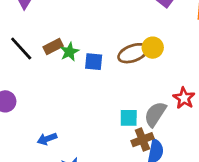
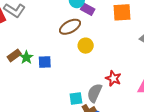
brown ellipse: (133, 53) -> (70, 27), moved

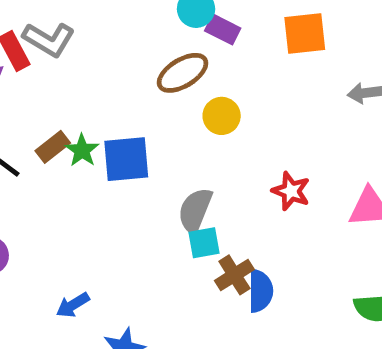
blue square: (45, 62) -> (126, 159), size x1.5
gray semicircle: (95, 93) -> (195, 210), moved

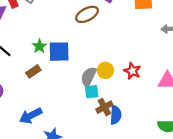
yellow circle: (222, 116) -> (105, 70), moved
brown rectangle: (53, 147) -> (33, 71), moved
blue arrow: (73, 305) -> (31, 116), size x1.5

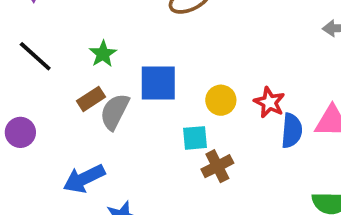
blue square: (59, 52) -> (158, 83), moved
gray semicircle: (89, 77) -> (115, 112), moved
blue semicircle: (116, 115) -> (292, 131), moved

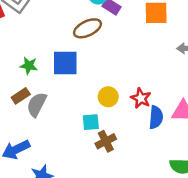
green star: (103, 54) -> (29, 66), turned -30
blue square: (158, 83) -> (65, 63), moved

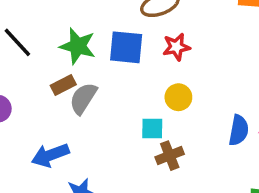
green star: (29, 66) -> (78, 46), size x1.5
red star: (141, 98) -> (176, 47), moved, turned 30

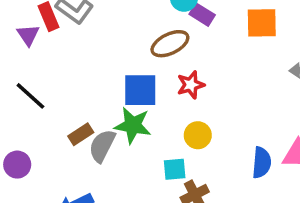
green star: (78, 46) -> (133, 125), moved

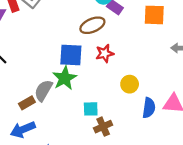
green star: (133, 125) -> (65, 78), turned 30
brown rectangle: (81, 134) -> (27, 103), moved
yellow circle: (198, 135) -> (130, 84), moved

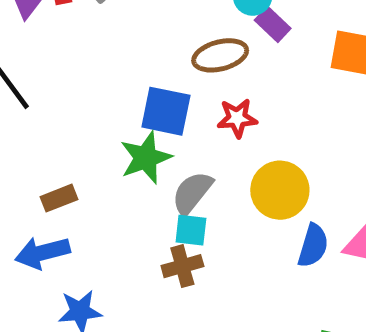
yellow circle: (130, 84) -> (280, 190), size x1.5
gray semicircle: (43, 90) -> (192, 193), moved
brown cross: (103, 127) -> (182, 266), moved

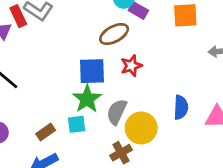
yellow circle: (280, 190) -> (141, 128), moved
cyan square: (191, 230) -> (77, 124), moved
blue semicircle: (313, 246) -> (181, 107), moved

